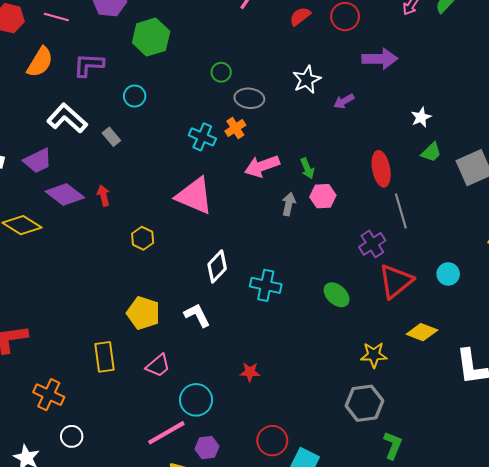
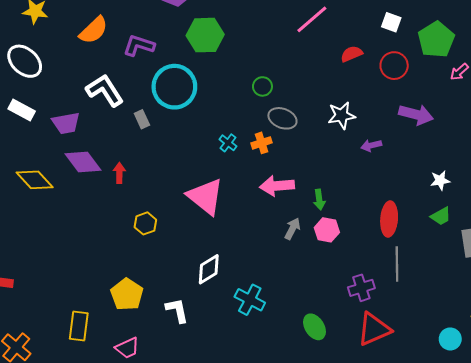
cyan circle: (135, 96) -> (174, 87), size x2.0
cyan cross: (202, 137) -> (228, 143), size x0.7
cyan circle: (448, 274) -> (450, 339), moved

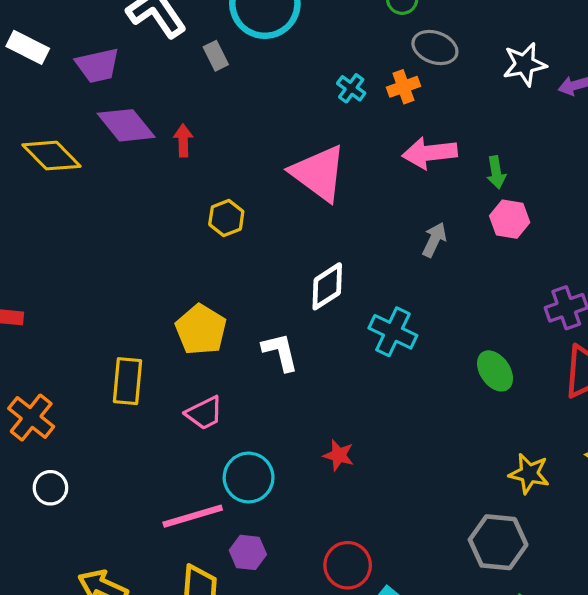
white star: (342, 115) -> (525, 64), moved
gray arrow: (292, 229) -> (434, 240), moved

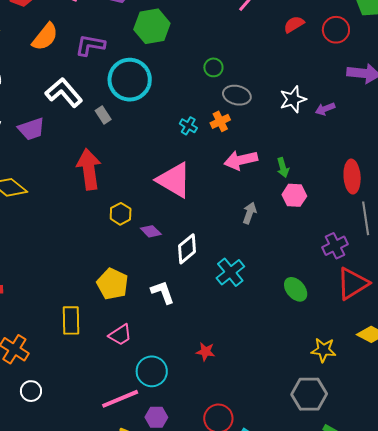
purple diamond: (126, 125) -> (151, 231), moved, size x0.6
red arrow: (183, 141) -> (89, 169), size x2.0
cyan cross: (393, 332) -> (230, 272), turned 32

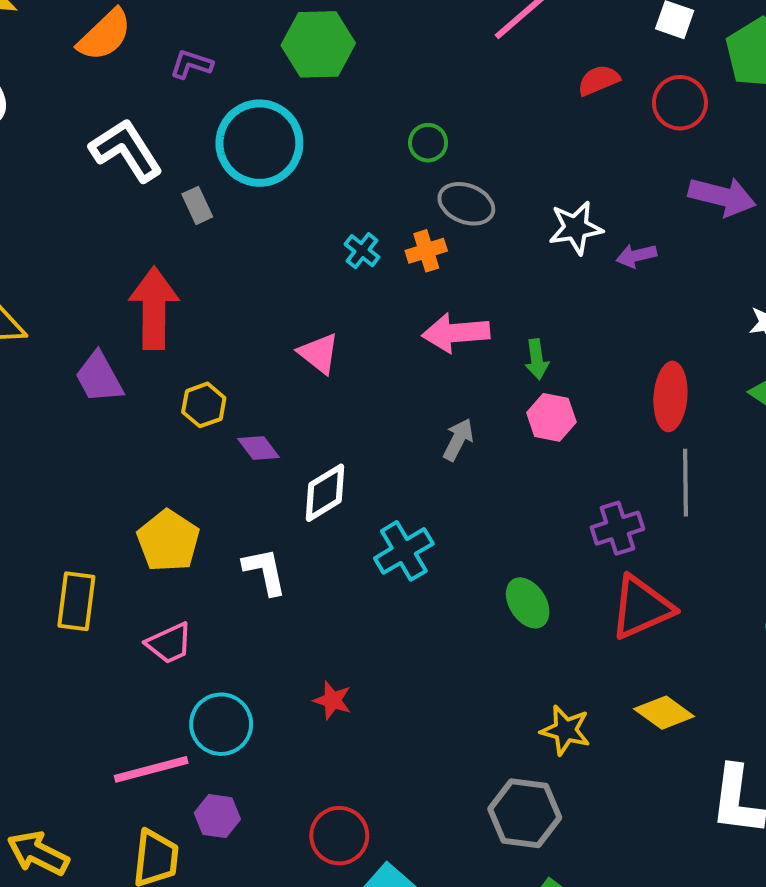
purple L-shape: (90, 45) -> (191, 64), size x0.7
purple trapezoid: (31, 129) -> (99, 377), moved, turned 72
pink triangle: (174, 180) -> (319, 353), size x0.6

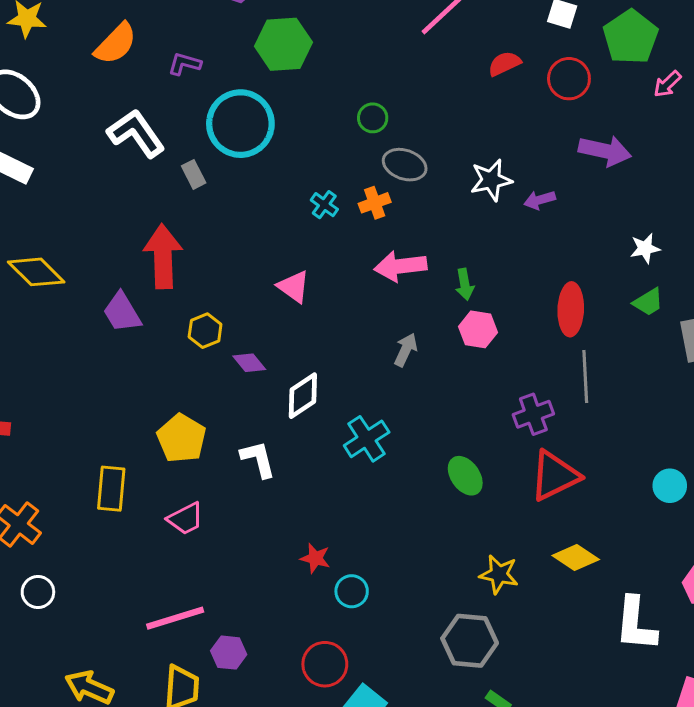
cyan circle: (221, 724) -> (352, 591), moved, size x0.7

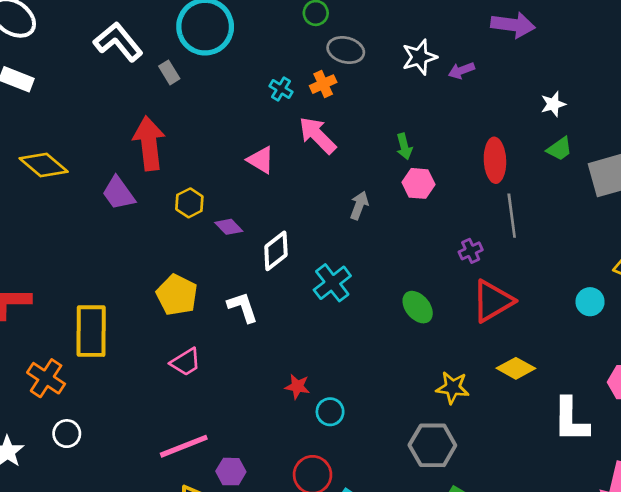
pink arrow: (400, 266) -> (318, 135), moved, turned 57
purple cross: (533, 414) -> (471, 251), size x0.7
yellow rectangle: (111, 489) -> (91, 331), moved, size x1.4

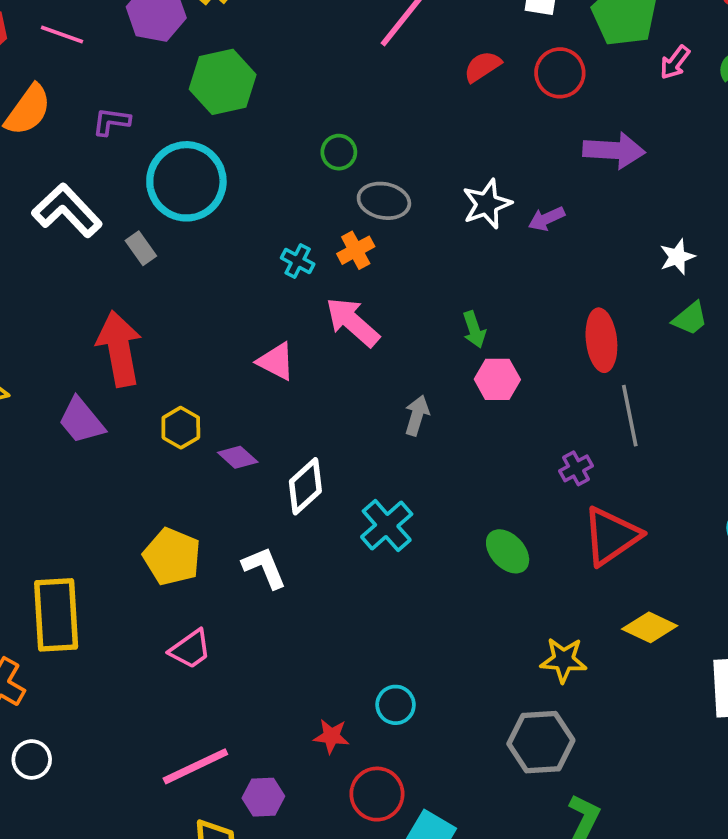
red star: (297, 386) -> (331, 736), moved

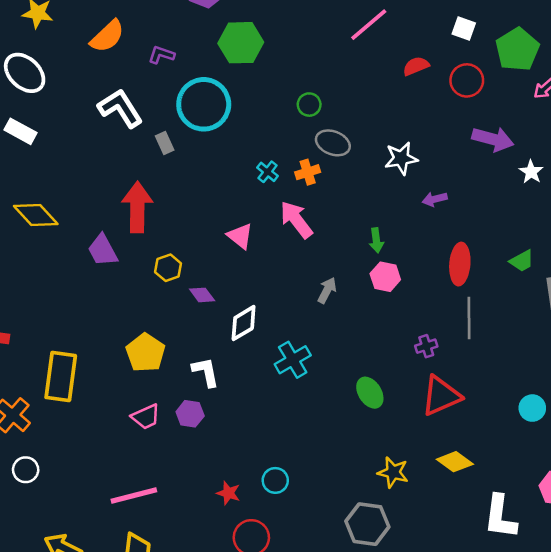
purple arrow: (547, 219) -> (435, 199), moved
white star: (677, 257) -> (531, 172), moved, turned -30
purple hexagon: (263, 797) -> (190, 414), moved

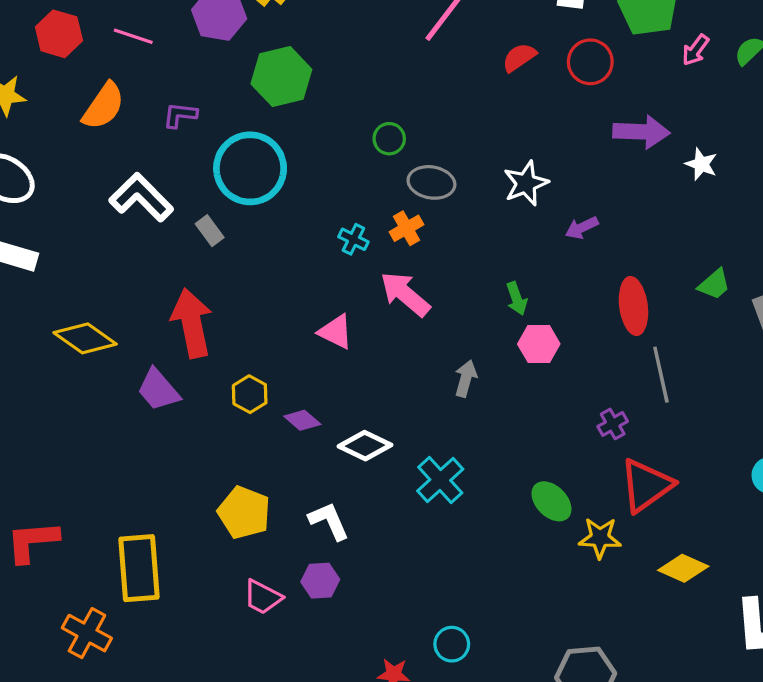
yellow diamond: (36, 215) -> (85, 338), moved
white diamond: (244, 323) -> (365, 446), turned 69
pink trapezoid: (146, 417) -> (263, 597), turned 64
yellow star: (393, 472) -> (600, 538), moved

